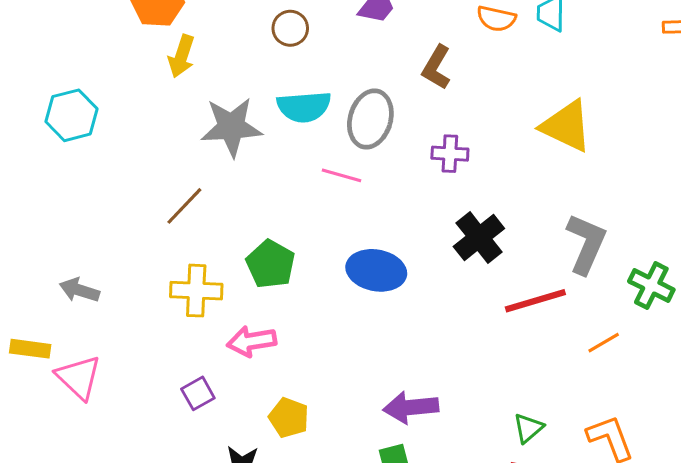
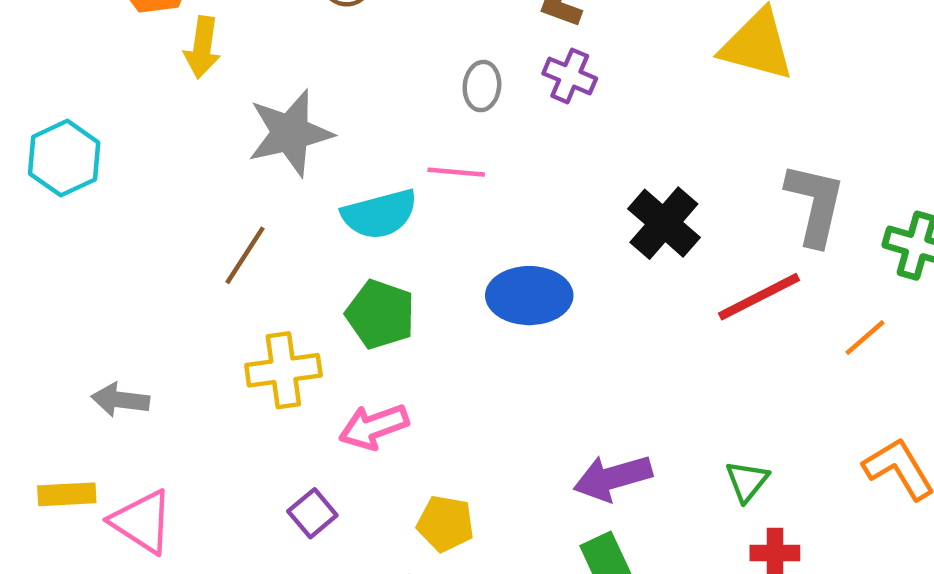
cyan semicircle: (304, 107) -> (380, 214), moved
gray ellipse: (370, 119) -> (482, 86), size x0.6
purple cross: (450, 154) -> (570, 76), moved, turned 30
green triangle: (528, 428) -> (747, 481), moved

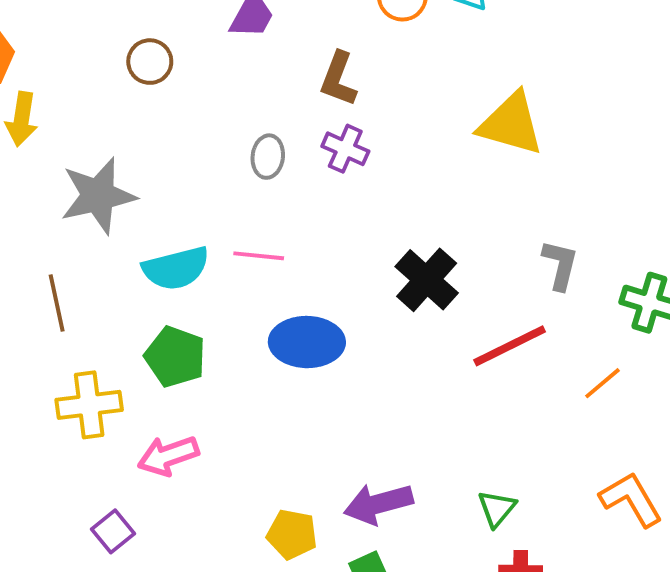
pink line: (456, 172) -> (259, 256), moved
gray L-shape: (815, 204) -> (560, 265), size x0.7
brown line: (245, 255) -> (57, 303), turned -46
yellow pentagon: (445, 524) -> (292, 534), moved

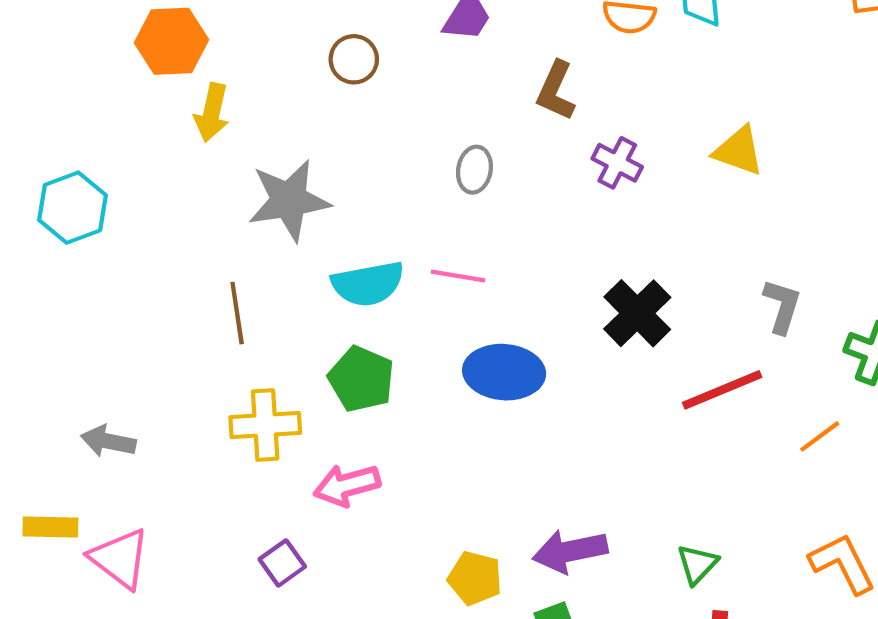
yellow triangle: (511, 124) -> (739, 151), size x0.7
purple cross: (345, 149) -> (617, 163), moved

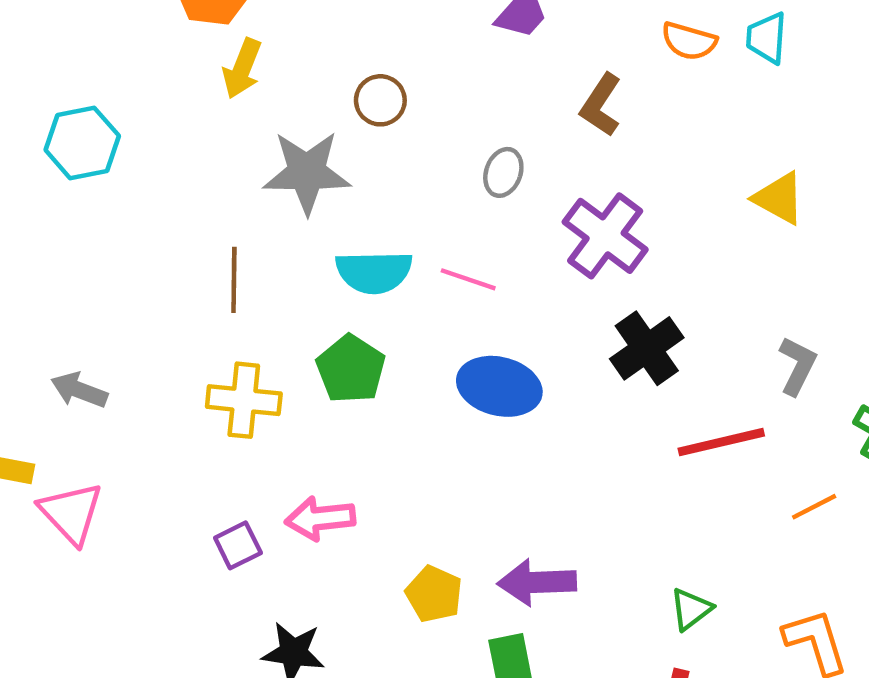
brown circle: (354, 59) -> (380, 100), moved
purple cross: (617, 163) -> (605, 236), moved, size x1.6
pink arrow: (347, 485) -> (320, 518), moved
green triangle: (697, 564) -> (691, 609), moved

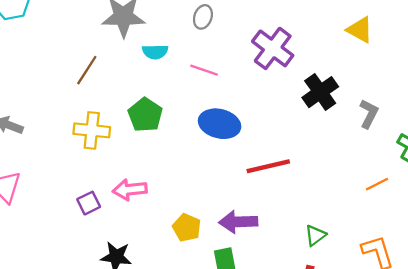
gray ellipse: (503, 172) -> (203, 17), moved
cyan semicircle: (374, 272) -> (155, 52), moved, size x0.7
brown line: (234, 280) -> (87, 70), turned 32
black cross: (647, 348) -> (320, 92), moved
red line: (721, 442) -> (268, 166), moved

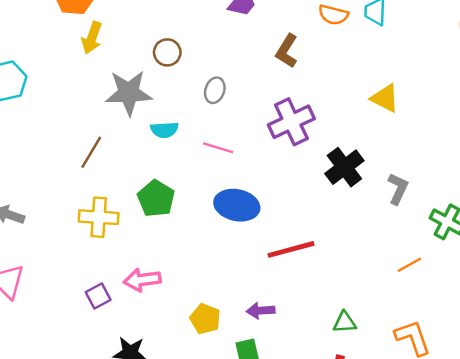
purple cross: (273, 48) -> (291, 122), turned 30
purple arrow: (238, 222) -> (261, 311), size x0.7
green triangle: (315, 235) -> (345, 322), turned 35

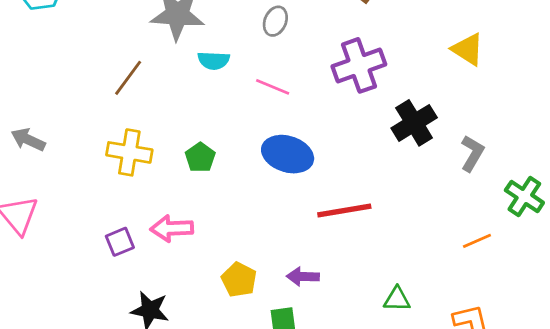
green pentagon: (156, 198) -> (200, 157), moved, size x0.7

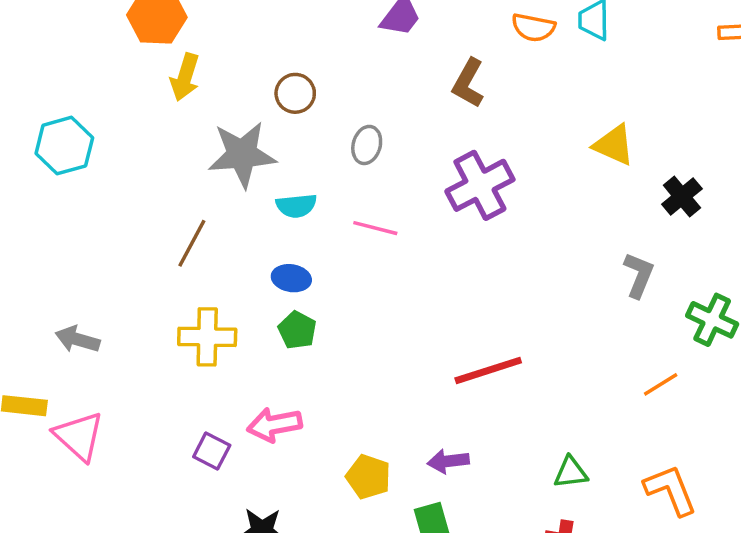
black cross: (414, 123) -> (682, 196), moved, size x0.7
blue ellipse: (288, 154) -> (291, 278), moved, size x0.6
purple square: (120, 242) -> (212, 451), turned -32

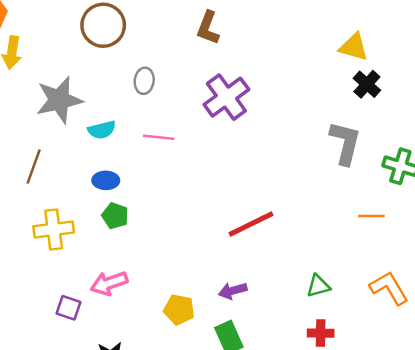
brown circle: (295, 93) -> (103, 25), moved, size x1.6
yellow triangle: (614, 145) -> (354, 47), moved
gray L-shape: (639, 275) -> (345, 143), size x1.4
orange line: (661, 384) -> (371, 216), turned 40

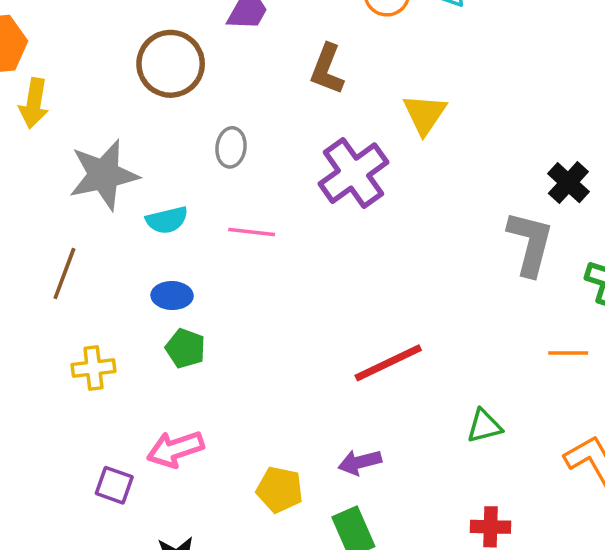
yellow triangle: (354, 47) -> (425, 114), moved, turned 48
black cross: (367, 84) -> (568, 183), moved
yellow cross: (54, 229) -> (93, 368), size x0.7
green triangle: (318, 286) -> (484, 426), moved

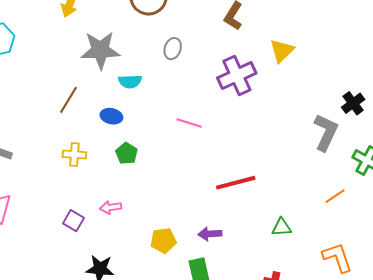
pink line: (252, 232) -> (189, 123), moved
blue ellipse: (172, 296) -> (111, 116), moved
orange line: (568, 353) -> (335, 196), turned -45
pink arrow: (175, 449) -> (111, 207), size x0.7
yellow pentagon: (280, 490) -> (163, 240), turned -30

